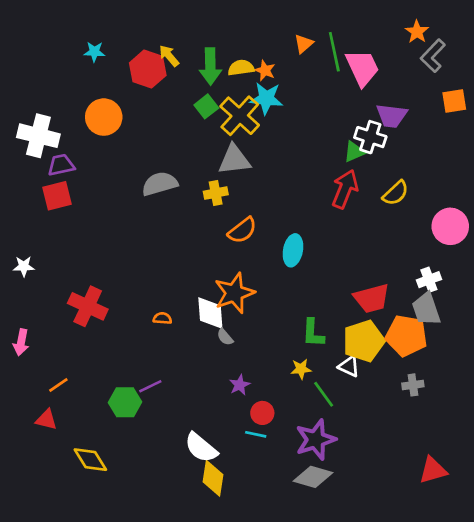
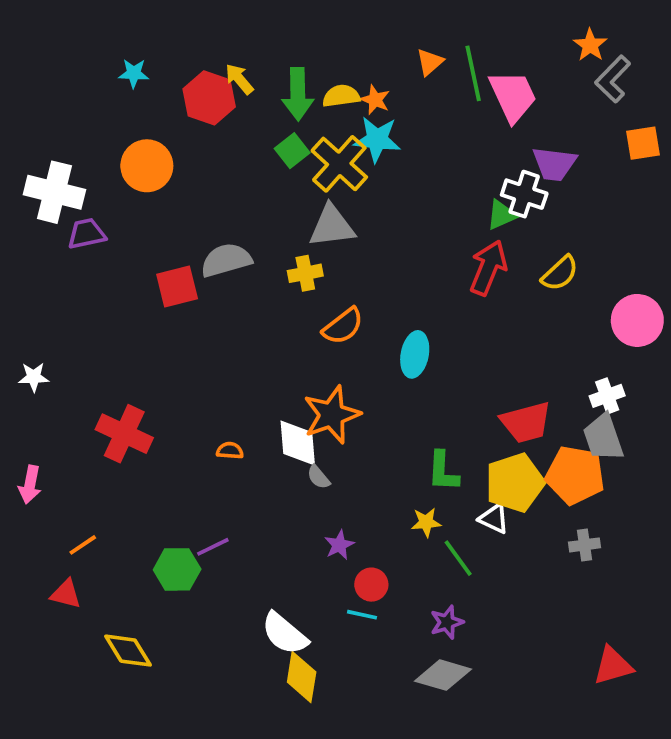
red square: (57, 196) -> (177, 287), moved
purple star: (316, 440) -> (447, 622), size x0.6

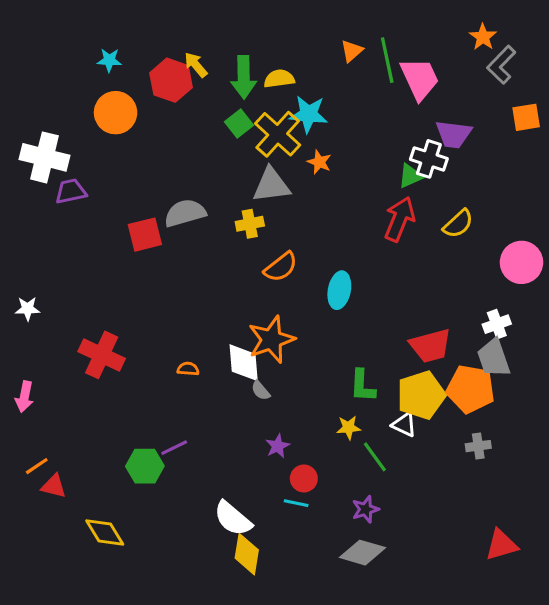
orange star: (375, 100) -> (319, 162), moved
orange circle: (147, 166) -> (116, 113), moved
orange line: (83, 545) -> (37, 466), moved

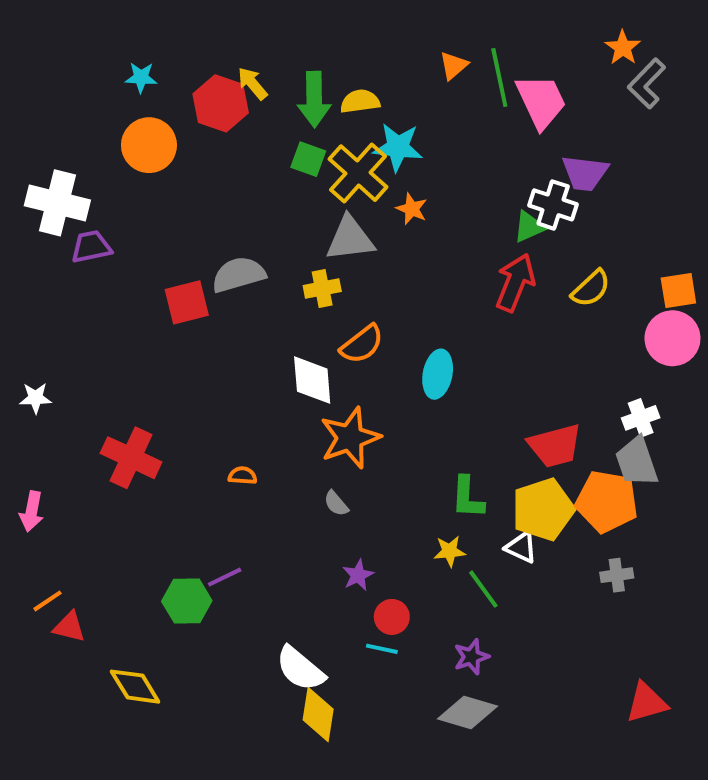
orange square: (526, 117) -> (678, 290), moved
green square: (239, 123) -> (308, 159), turned -32
white diamond: (244, 363) -> (312, 380), moved

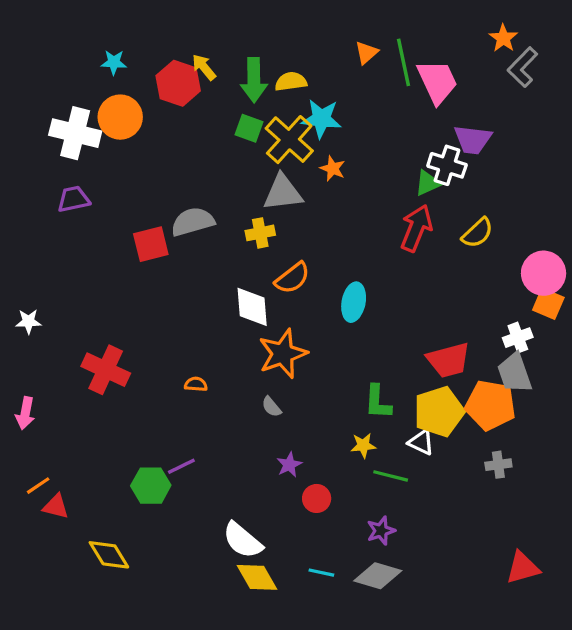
white cross: (57, 203) -> (75, 133), moved
orange square: (678, 290) -> (548, 304), moved, turned 32
green line: (483, 589) -> (391, 476), turned -40
cyan line: (382, 649) -> (321, 573), moved
yellow diamond: (318, 714) -> (257, 577), turned -39

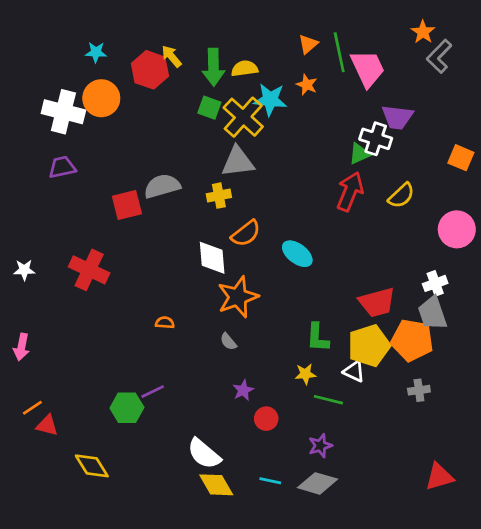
orange star: (333, 169) -> (307, 85), moved
cyan ellipse: (354, 302) -> (297, 254), turned -64
orange square: (548, 304) -> (461, 158), moved
red cross: (106, 370) -> (89, 270), moved

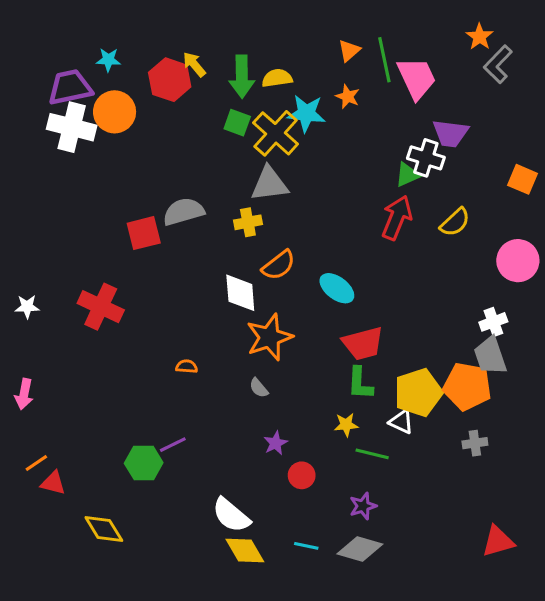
purple trapezoid: (62, 167) -> (70, 87), moved, size x1.4
red trapezoid: (377, 302) -> (363, 343), moved

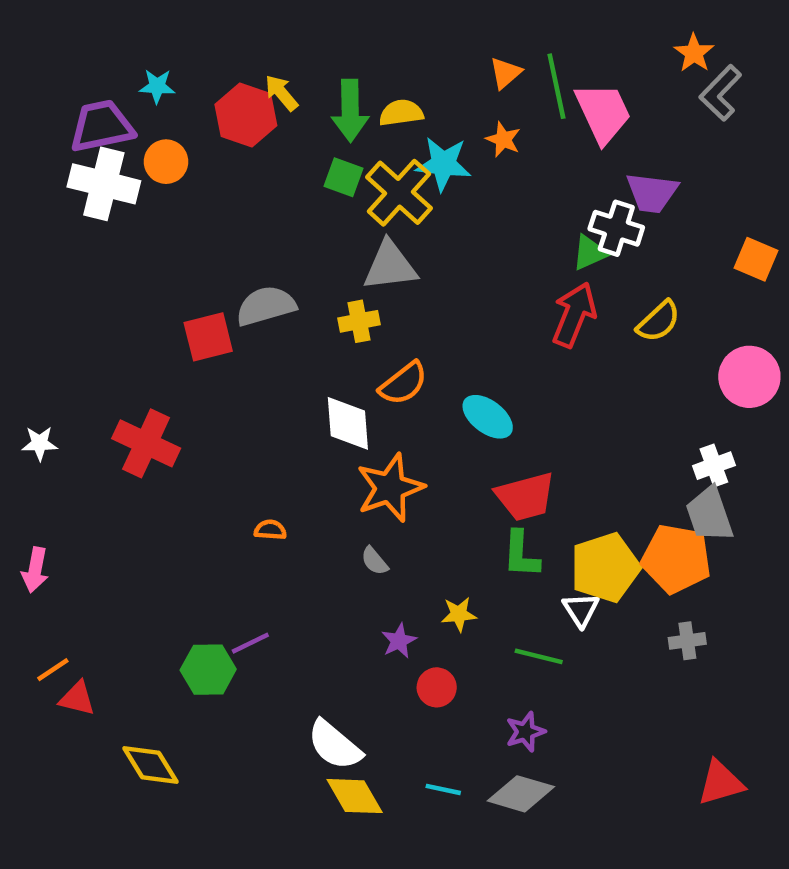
orange circle: (115, 112) -> (166, 162), size x0.7
white triangle: (401, 422) -> (581, 610), turned 32
yellow star: (346, 425) -> (459, 614), moved

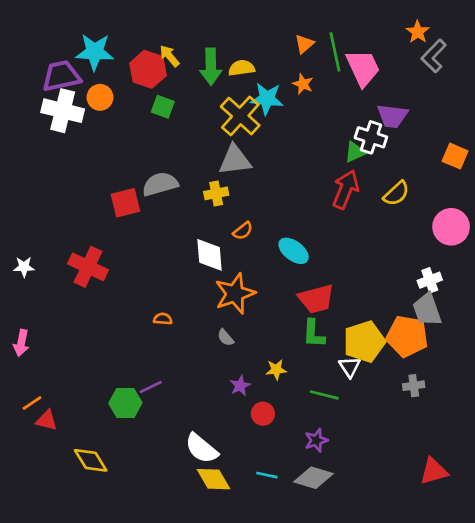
cyan star: (157, 86) -> (95, 52), size x1.8
green square: (343, 177) -> (163, 107), moved
orange semicircle: (403, 383) -> (243, 231), size x0.7

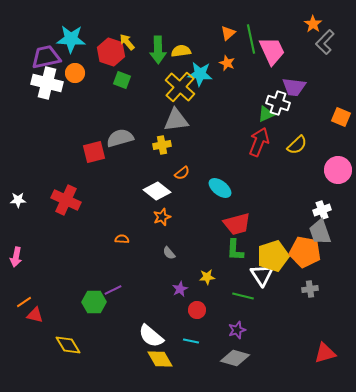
white diamond: (209, 255) -> (157, 191), turned -48
orange star: (235, 294) -> (162, 217), moved, size x0.6
white triangle: (350, 367) -> (262, 275), size x1.4
cyan line: (267, 475) -> (191, 341), moved

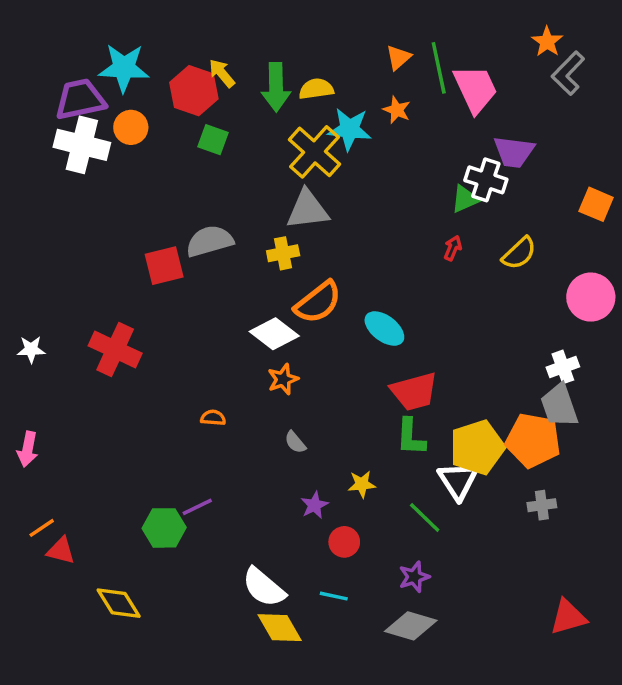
red arrow: (259, 142) -> (453, 248), size x0.5
orange semicircle: (182, 173) -> (318, 302), size x1.8
green line: (243, 296) -> (425, 517), turned 30

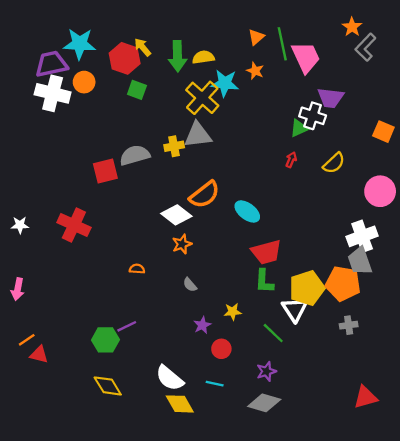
yellow cross: (283, 253) -> (174, 146), moved
white cross: (563, 367) -> (362, 236), size x1.5
yellow diamond: (119, 603) -> (108, 386), moved

